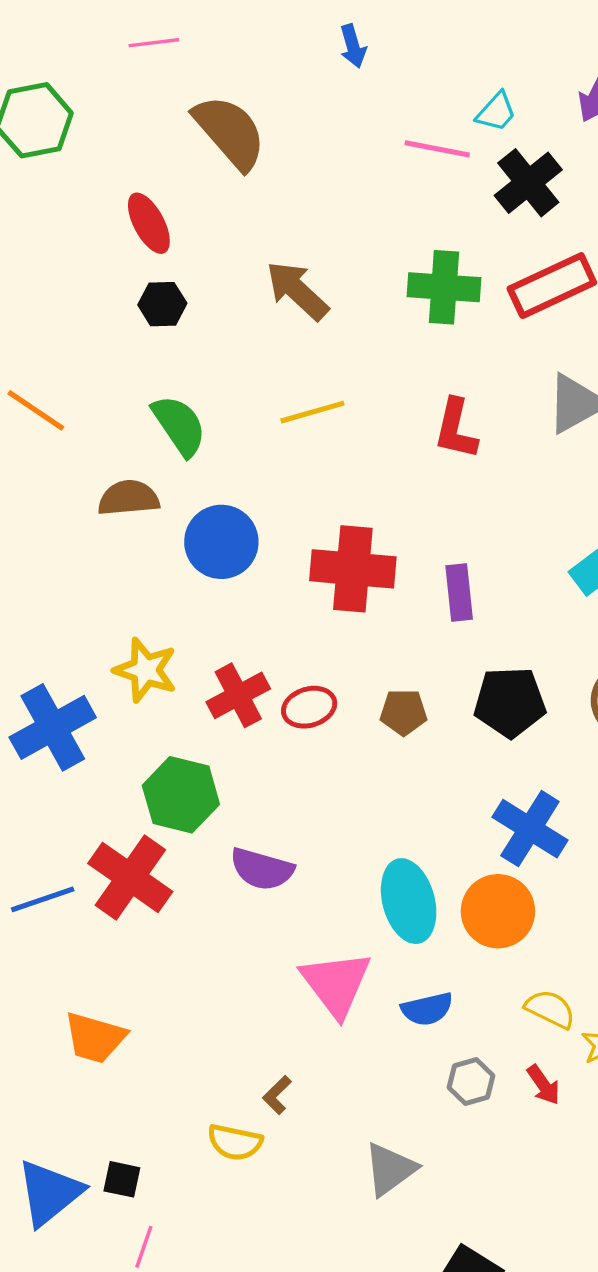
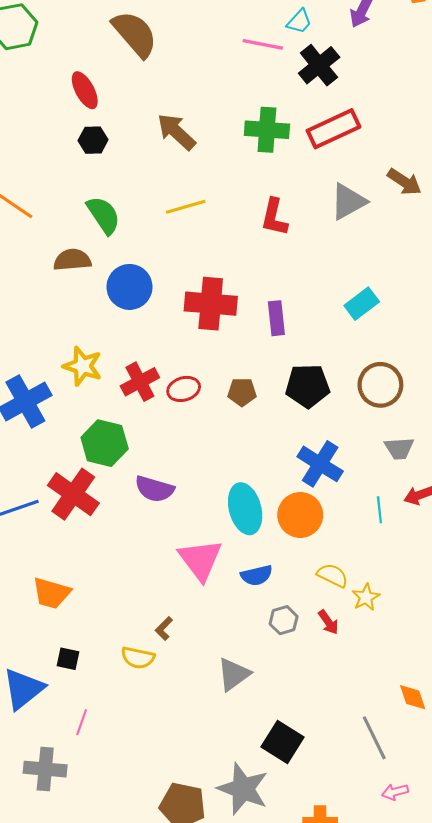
black square: (122, 1179) -> (68, 659), moved

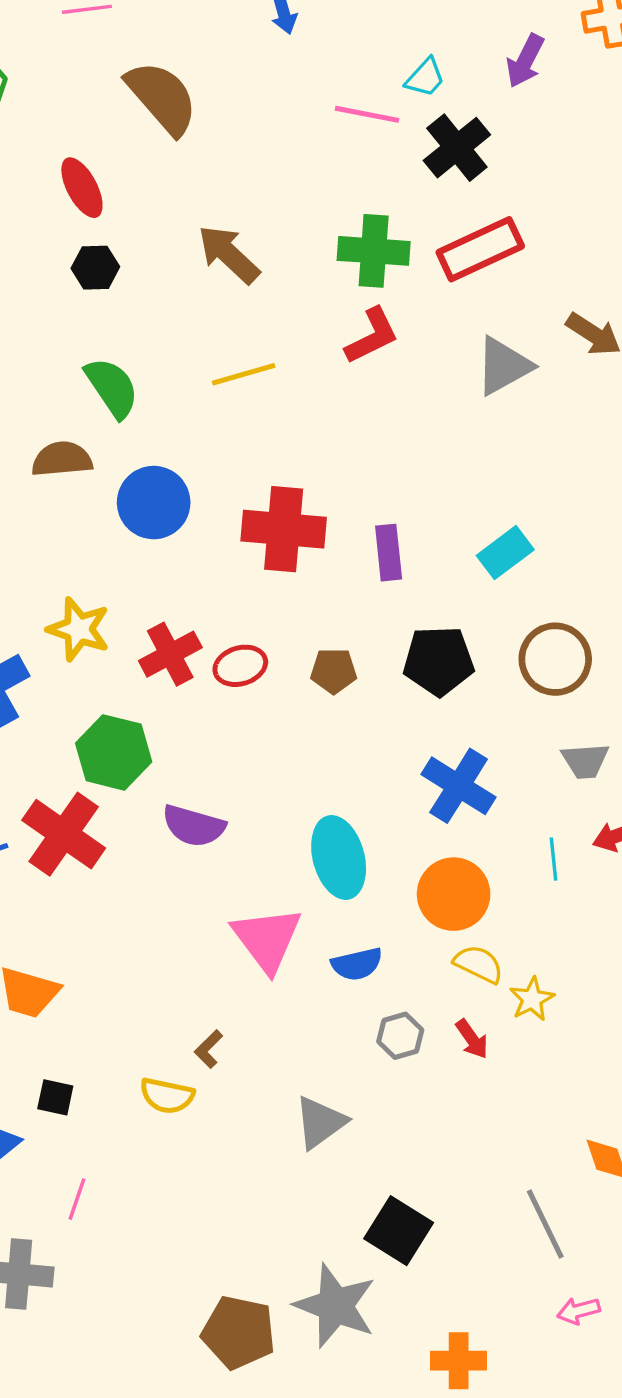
red L-shape: (274, 217) -> (372, 336), moved, turned -129
cyan rectangle: (362, 304) -> (505, 553), moved
orange circle: (300, 515) -> (454, 894), moved

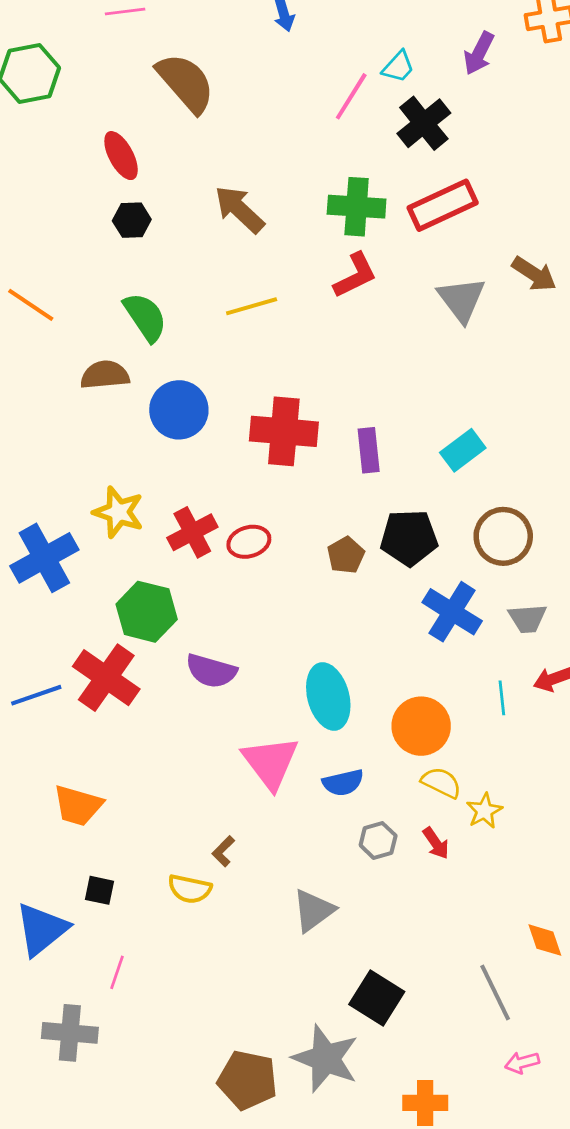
pink line: (367, 114) -> (351, 96), turned -69
gray triangle: (504, 366) -> (461, 300), turned -38
brown pentagon: (334, 671) -> (346, 555), moved, turned -30
blue cross: (459, 786) -> (452, 612), moved

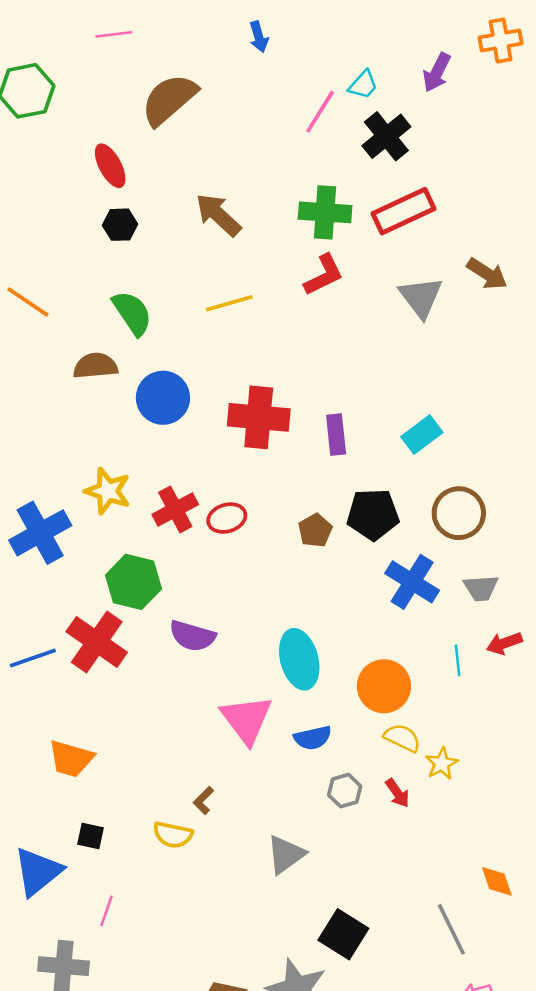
brown semicircle: (186, 83) -> (169, 99), turned -90

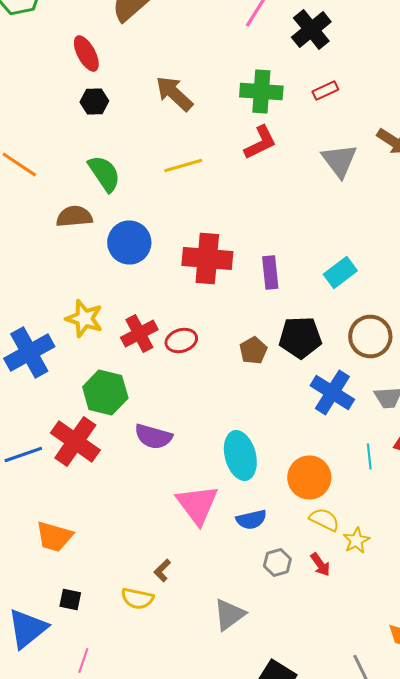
red rectangle: (404, 211) -> (325, 90), size x0.5

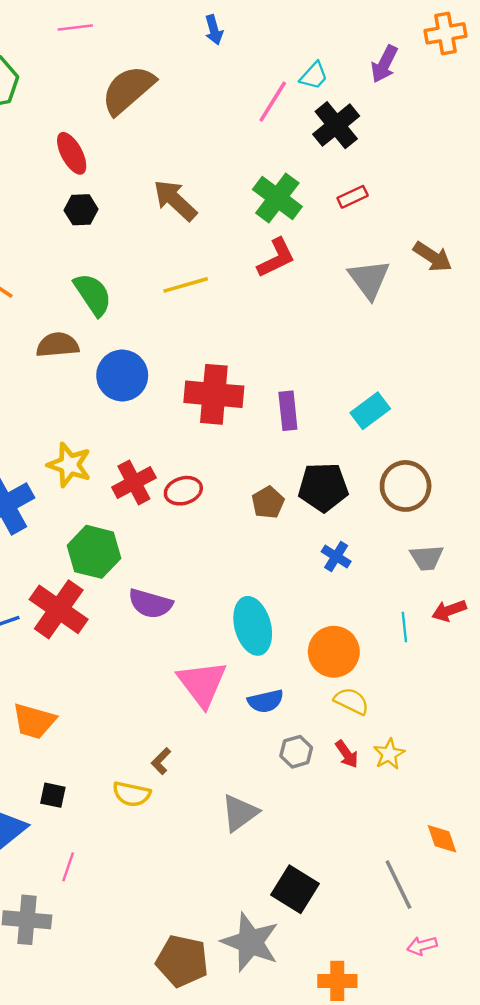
green cross: (261, 92) -> (277, 198), turned 33
blue cross: (332, 392) -> (336, 557), moved, size x0.6
yellow star: (356, 540) -> (389, 754), moved

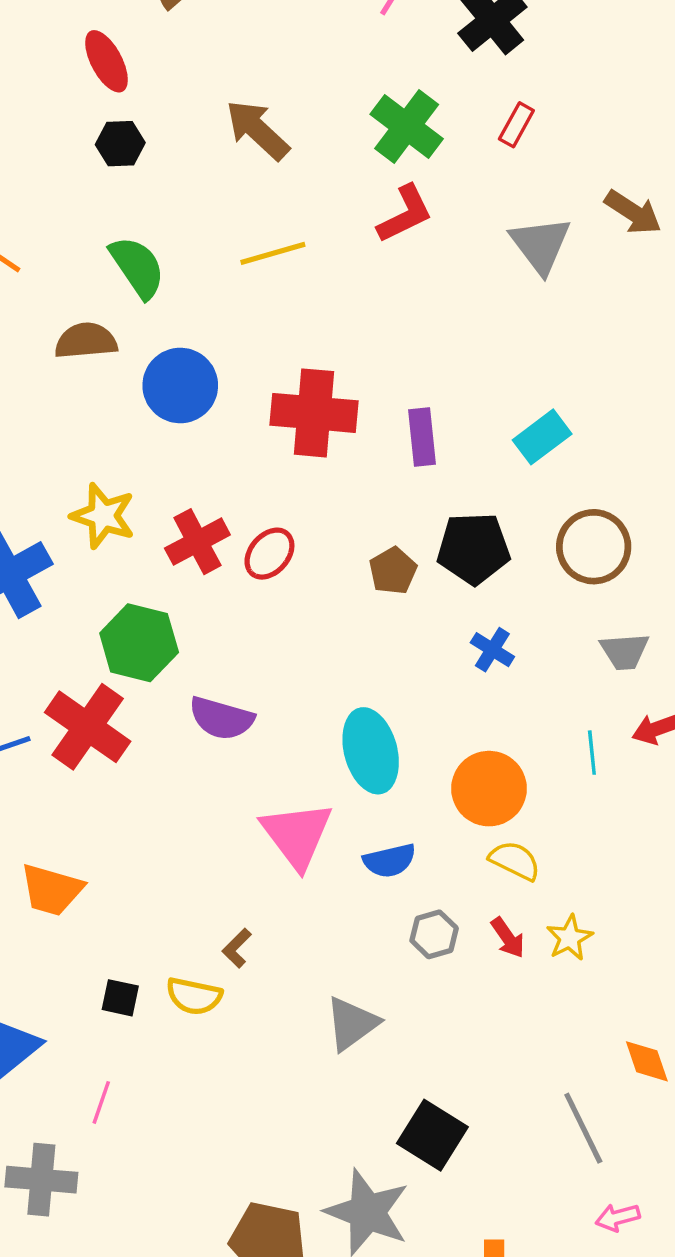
red rectangle: (353, 197) -> (516, 125), turned -36
red ellipse: (183, 491) -> (269, 554), turned -32
black square: (53, 795) -> (120, 998), moved

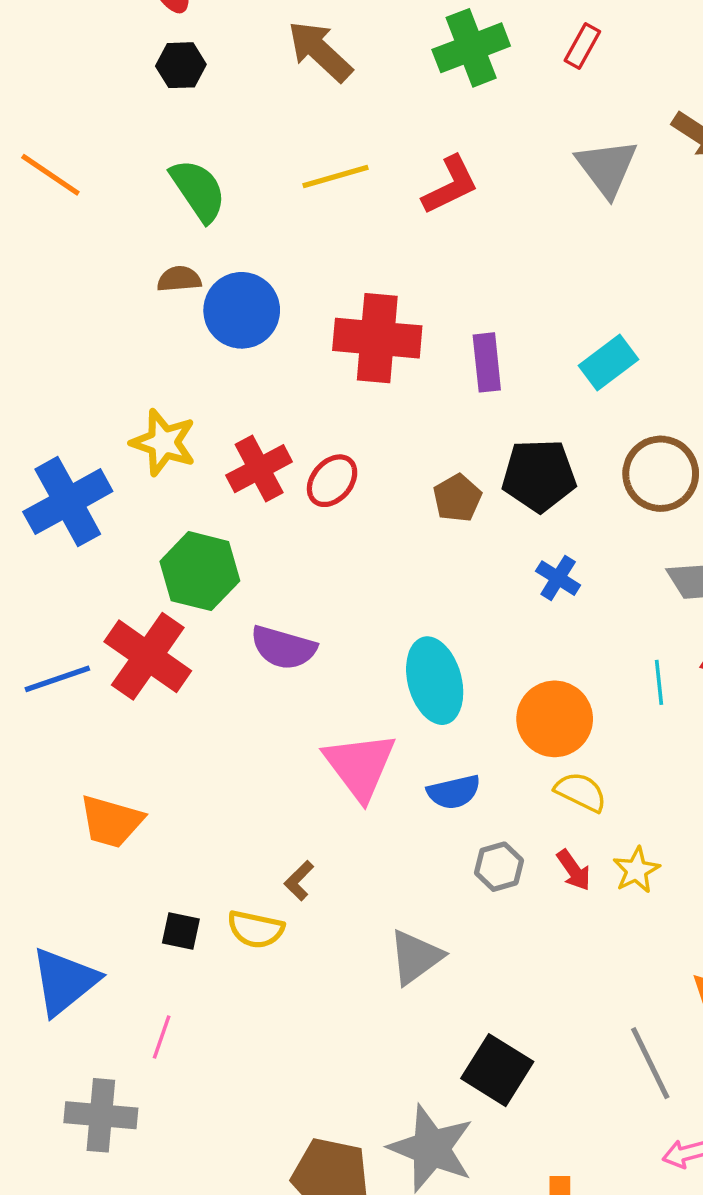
green cross: (407, 126) -> (471, 48), turned 32
red L-shape: (405, 214) -> (450, 185), moved
brown semicircle: (86, 341) -> (179, 279), moved, size x0.7

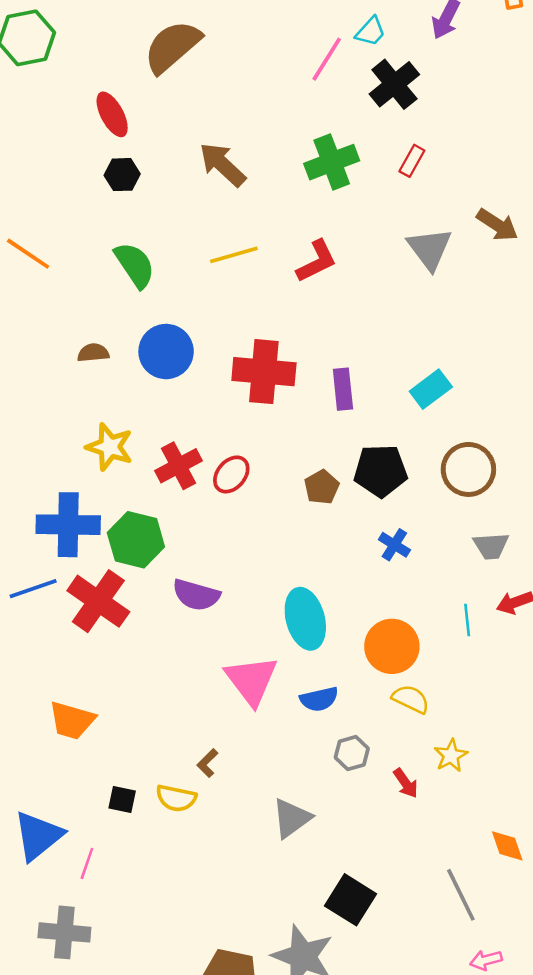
brown semicircle: (179, 279) -> (93, 353), moved
blue cross: (68, 502) -> (68, 525), moved, turned 30
blue line: (57, 679) -> (33, 589), moved
red arrow: (574, 870) -> (406, 783), moved
pink line: (162, 1037) -> (87, 863), moved

